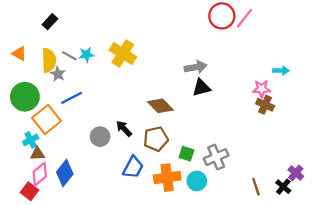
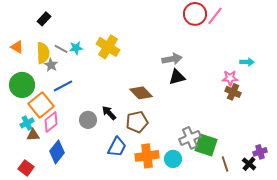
green square: (187, 154) -> (206, 145), moved, size x1.6
purple cross: (296, 173) -> (260, 152), turned 32
pink diamond: (40, 174) -> (51, 122), moved

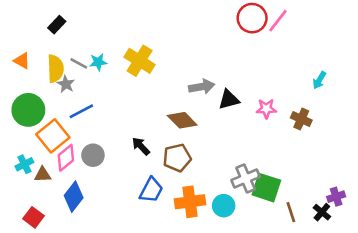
gray arrow: (172, 59) -> (202, 87), moved
cyan arrow: (247, 62) -> (319, 80), turned 120
pink star: (230, 78) -> (266, 109), moved
gray circle: (88, 120) -> (93, 155), moved
cyan cross: (27, 123) -> (24, 164), moved

